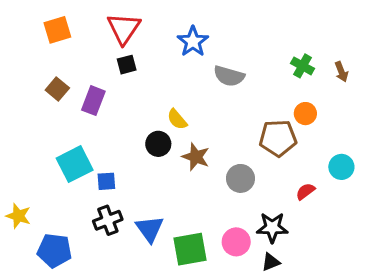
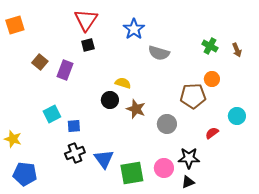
orange square: (57, 30) -> (15, 25), moved
yellow semicircle: (177, 119) -> (123, 83), turned 147
cyan square: (75, 164) -> (52, 114), size x0.7
yellow star: (18, 216) -> (13, 139), moved
blue pentagon: (54, 251) -> (25, 174), moved

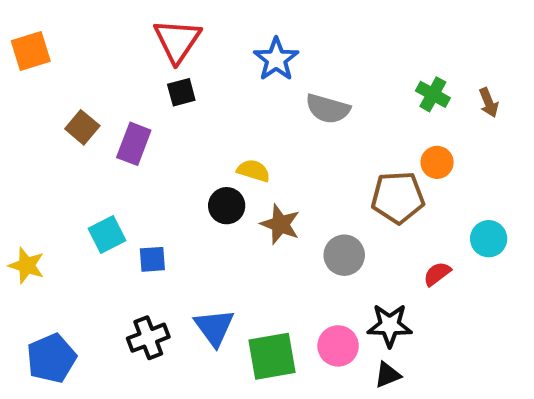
yellow star: (13, 139) -> (27, 266), moved
black cross: (75, 153) -> (148, 338), moved
blue pentagon: (25, 174) -> (51, 358), turned -30

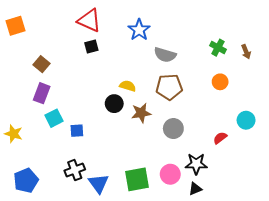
red triangle: (177, 41) -> (89, 21), turned -40
purple rectangle: (134, 144) -> (42, 93), moved
brown pentagon: (398, 197) -> (169, 87), moved
brown star: (280, 224) -> (141, 113), turned -30
blue triangle: (214, 327) -> (99, 184), moved

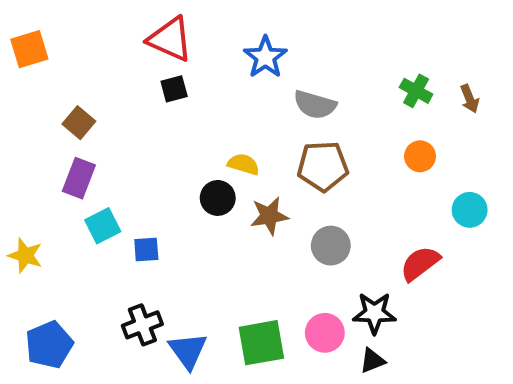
cyan circle: (246, 120) -> (470, 210), moved
red semicircle: (220, 138) -> (420, 263), size x1.5

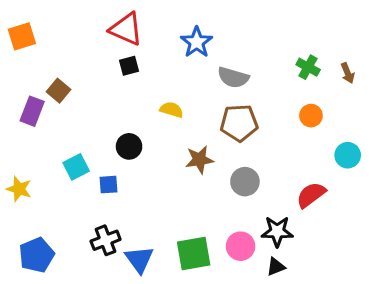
yellow semicircle: (243, 164) -> (172, 110), moved
purple rectangle: (79, 178) -> (32, 111), moved
black circle: (218, 198) -> (129, 146), moved

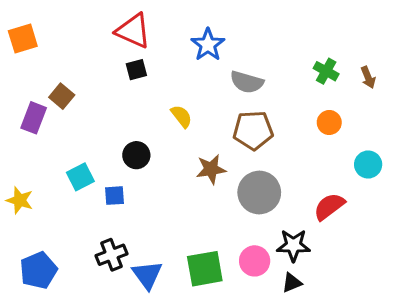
yellow semicircle: (172, 110) -> (181, 116), turned 35
gray circle: (245, 182) -> (259, 192), size x1.4

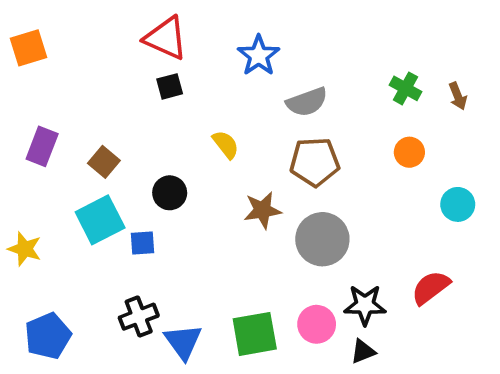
gray semicircle: (247, 82) -> (307, 102), turned -36
brown square: (62, 96) -> (104, 162), moved
cyan square: (80, 177) -> (100, 220), size x1.4
red semicircle: (329, 206) -> (431, 288), moved

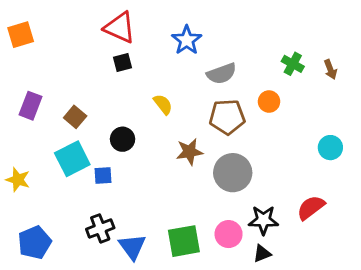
orange circle: (409, 152) -> (269, 102), moved

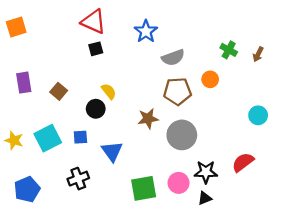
brown arrow: (330, 69) -> (258, 54), turned 48
yellow semicircle: (163, 104) -> (109, 91), moved
purple rectangle: (30, 106) -> (24, 83), turned -30
cyan square: (72, 159) -> (48, 138), moved
blue triangle: (132, 247) -> (112, 151), moved

